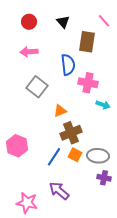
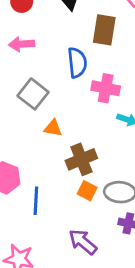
orange triangle: (60, 111) -> (53, 128), moved, turned 32
blue line: (54, 157) -> (36, 201), moved, turned -30
purple arrow: (59, 191) -> (83, 242), moved

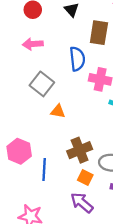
brown cross: (81, 159) -> (80, 150), moved
orange square: (87, 191) -> (85, 178), moved

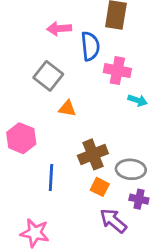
pink arrow: (33, 44) -> (59, 29), moved
pink hexagon: (19, 151) -> (21, 138), moved
purple arrow: (82, 203) -> (113, 221), moved

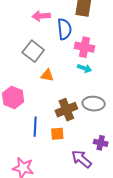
cyan arrow: (138, 100) -> (85, 68), moved
gray ellipse: (131, 169) -> (94, 104), moved
orange square: (100, 187) -> (57, 134), moved, turned -32

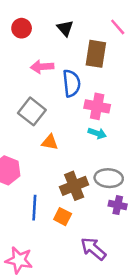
orange square: (57, 134) -> (63, 217), turned 32
purple cross: (101, 143) -> (118, 205), moved

